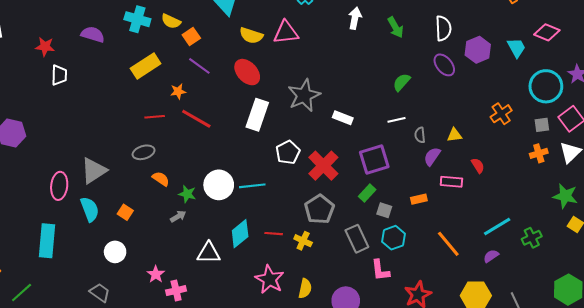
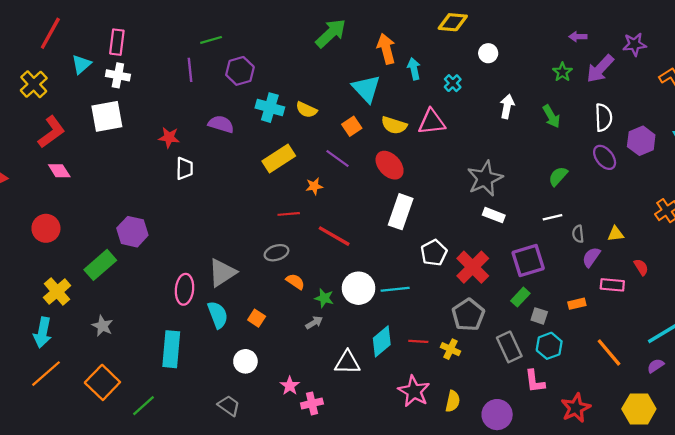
orange square: (191, 36) -> (352, 126), moved
gray star: (304, 95) -> (485, 178), moved
red line: (196, 119) -> (334, 236), moved

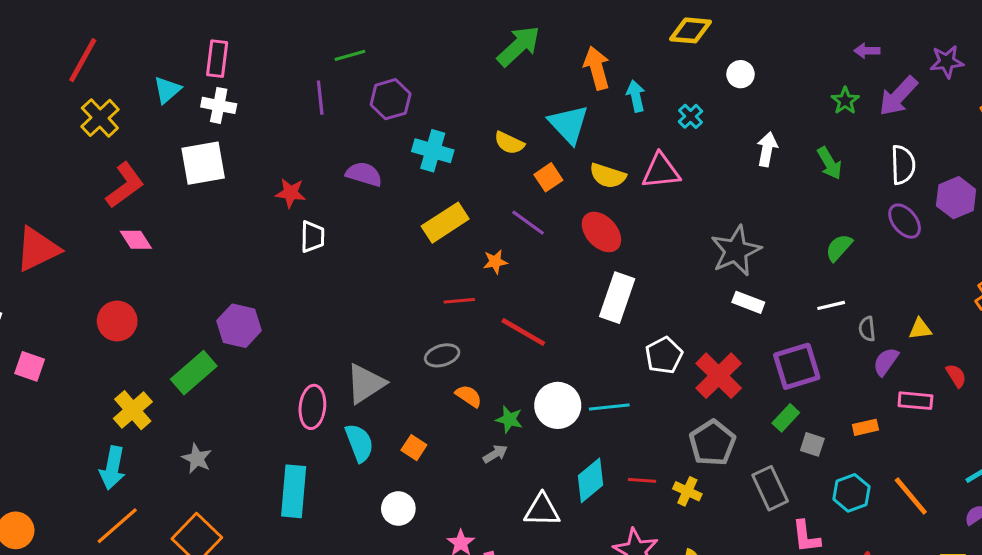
red line: (50, 33) -> (83, 60), moved
yellow semicircle: (306, 110) -> (509, 143), moved
cyan hexagon: (549, 346) -> (851, 493), moved

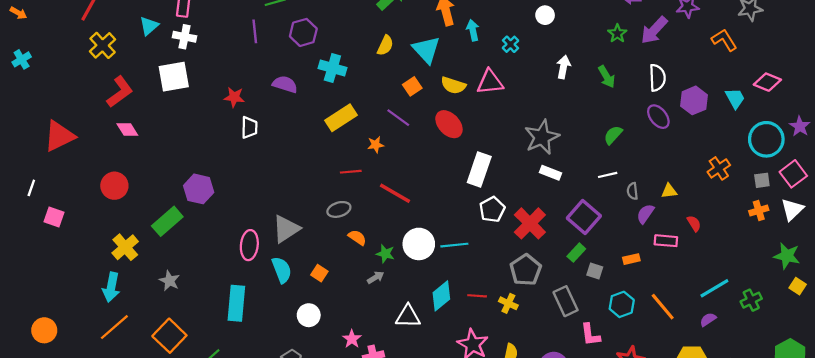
yellow semicircle: (509, 143) -> (385, 45), moved, turned -90
white rectangle: (617, 298) -> (479, 170), moved
purple square: (797, 366) -> (584, 217), turned -32

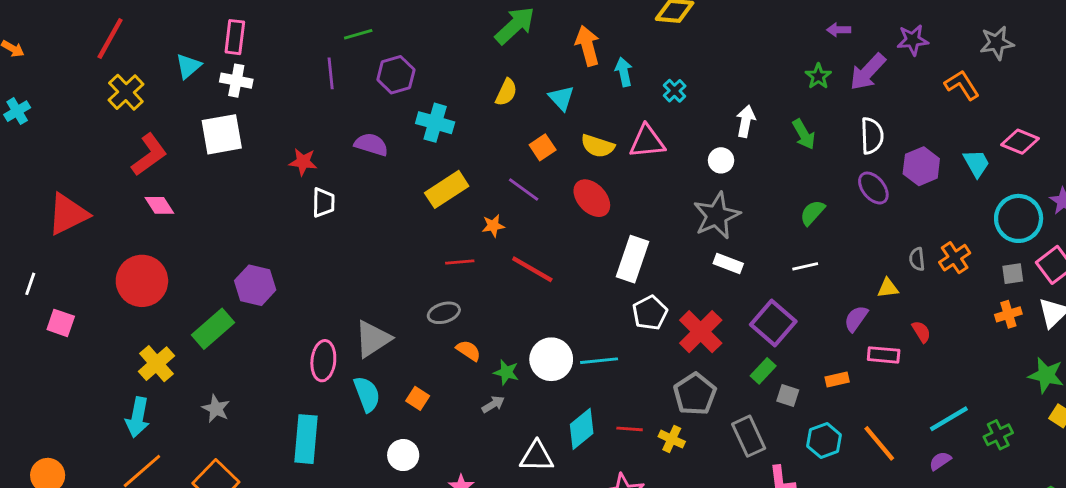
white circle: (545, 15) -> (721, 160), moved
cyan triangle: (426, 50) -> (561, 98), size x0.7
red circle: (114, 186) -> (142, 281), size x1.4
gray semicircle: (632, 191) -> (917, 259), moved
red line: (395, 193) -> (532, 269), moved

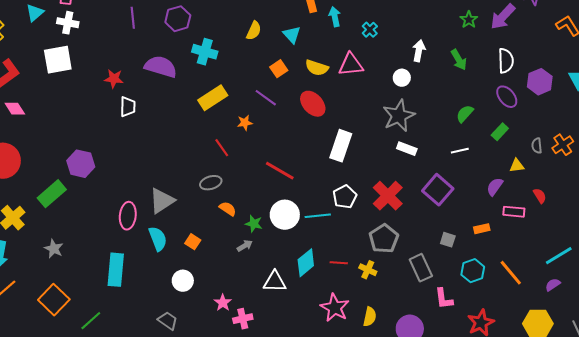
purple semicircle: (371, 144) -> (161, 67), size x1.4
red line: (460, 262) -> (222, 148), turned 60
red line: (532, 269) -> (280, 171), moved
white pentagon: (650, 313) -> (345, 197), moved
green rectangle: (763, 371) -> (500, 132), moved

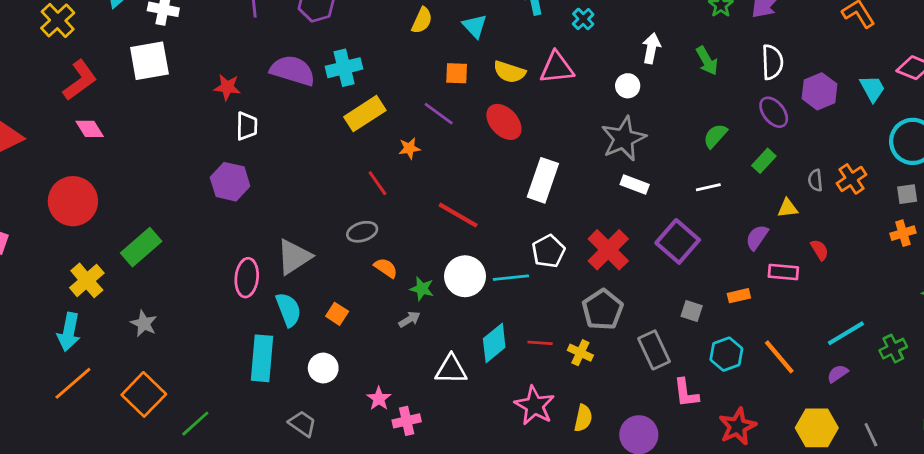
cyan cross: (205, 52) -> (344, 68), moved, turned -30
orange square: (279, 69) -> (457, 73), turned 36
purple hexagon: (81, 164) -> (230, 182), moved
cyan rectangle: (116, 270) -> (262, 358), moved

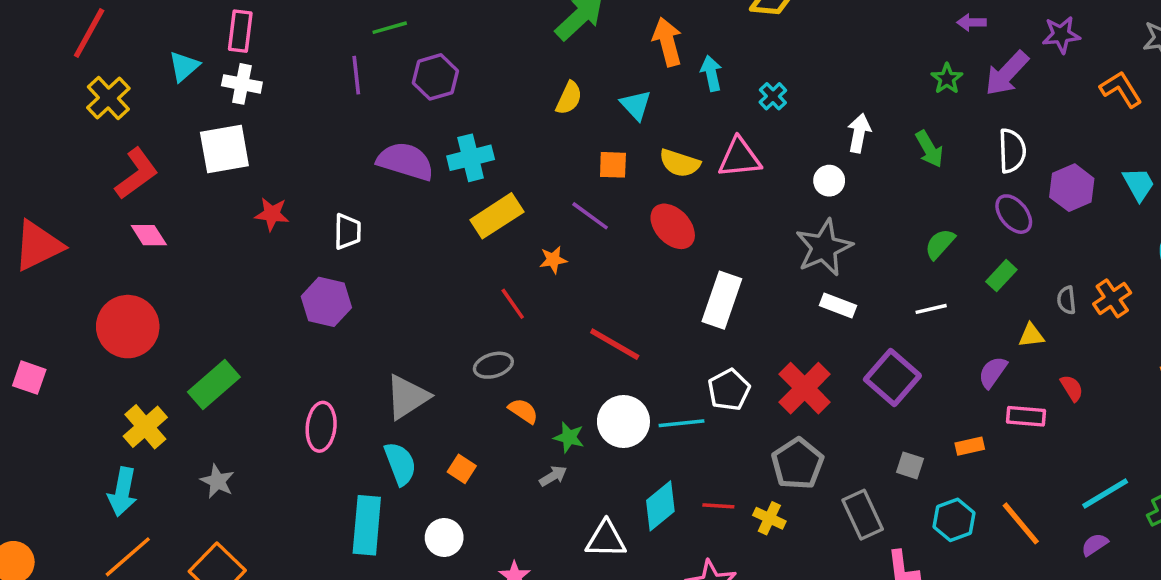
red star: (227, 87) -> (272, 214), moved
pink ellipse: (247, 278) -> (321, 427), moved

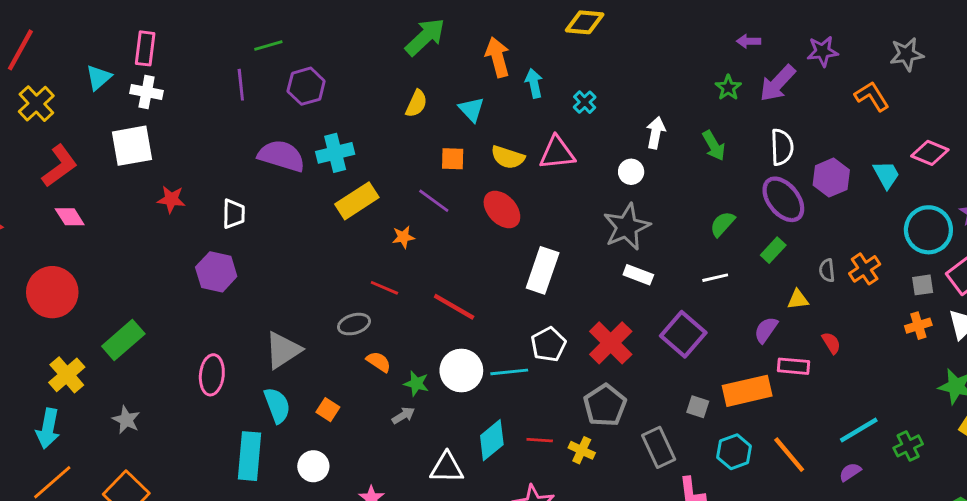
purple ellipse: (1014, 214) -> (783, 199), size x1.4
red line: (513, 304) -> (384, 288), moved, turned -32
orange rectangle: (970, 446) -> (747, 391), size x2.0

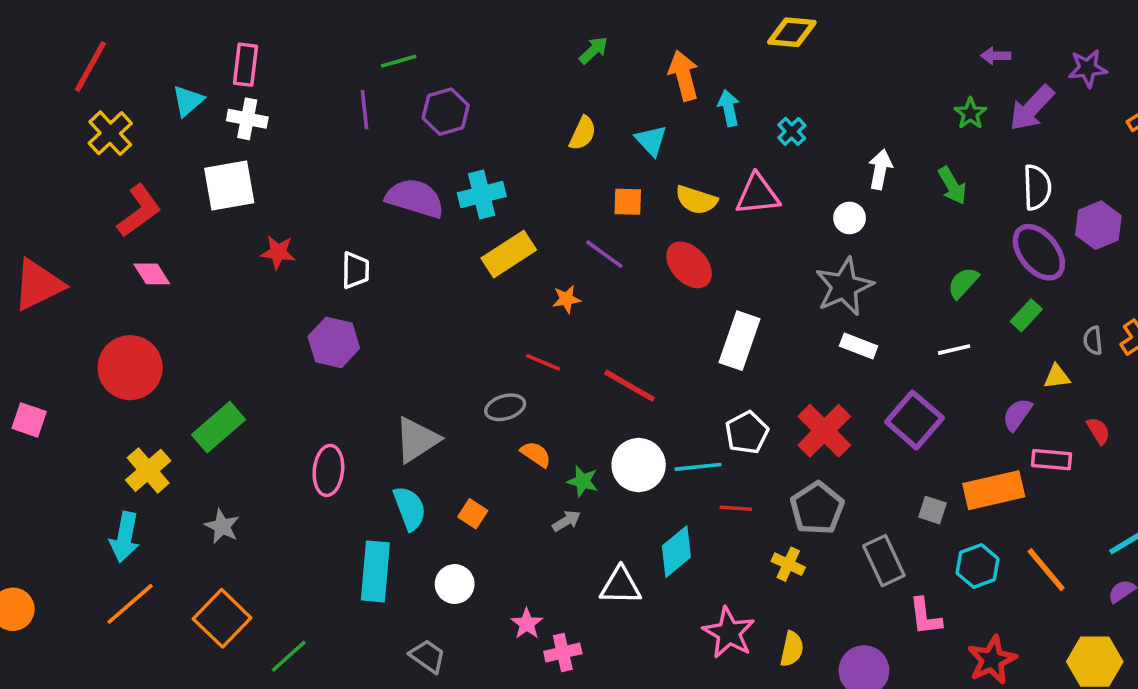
green arrow: (425, 37) -> (593, 50), size x0.6
red line: (540, 440) -> (736, 508), moved

